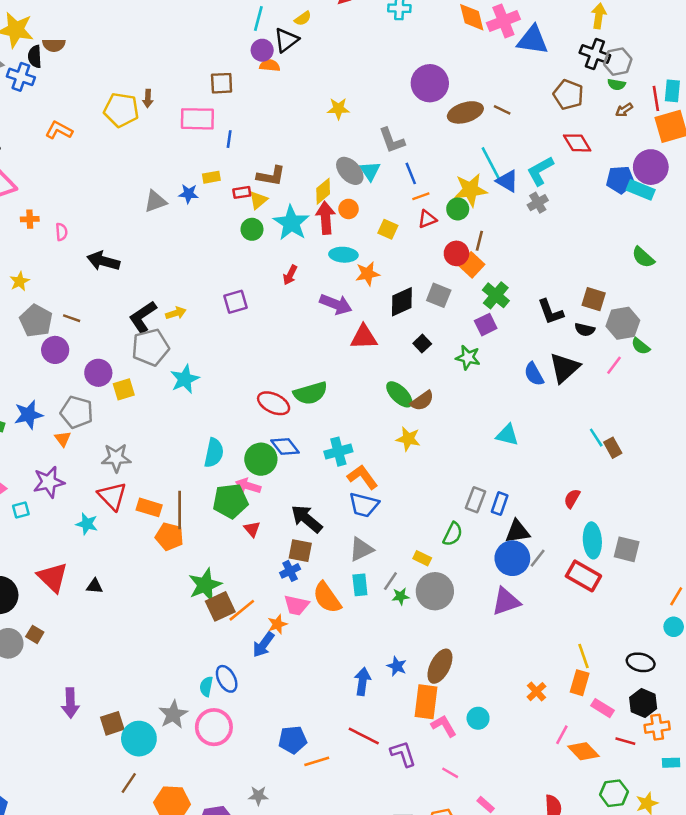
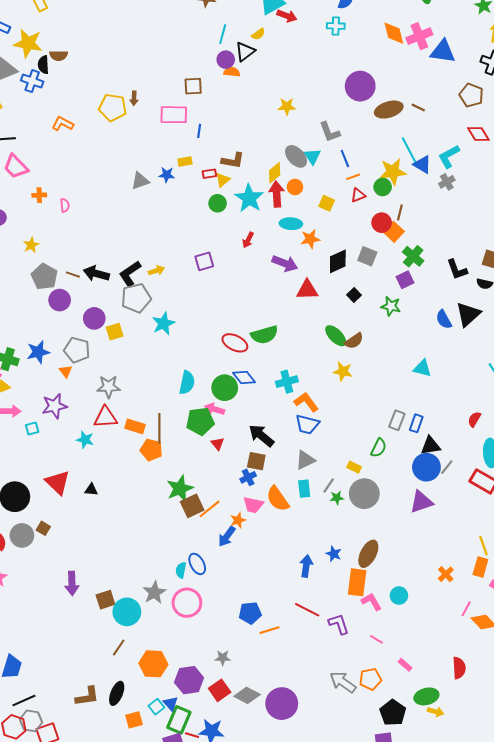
black arrow: (103, 261) -> (96, 274), moved
red triangle: (112, 496) -> (105, 417), turned -50

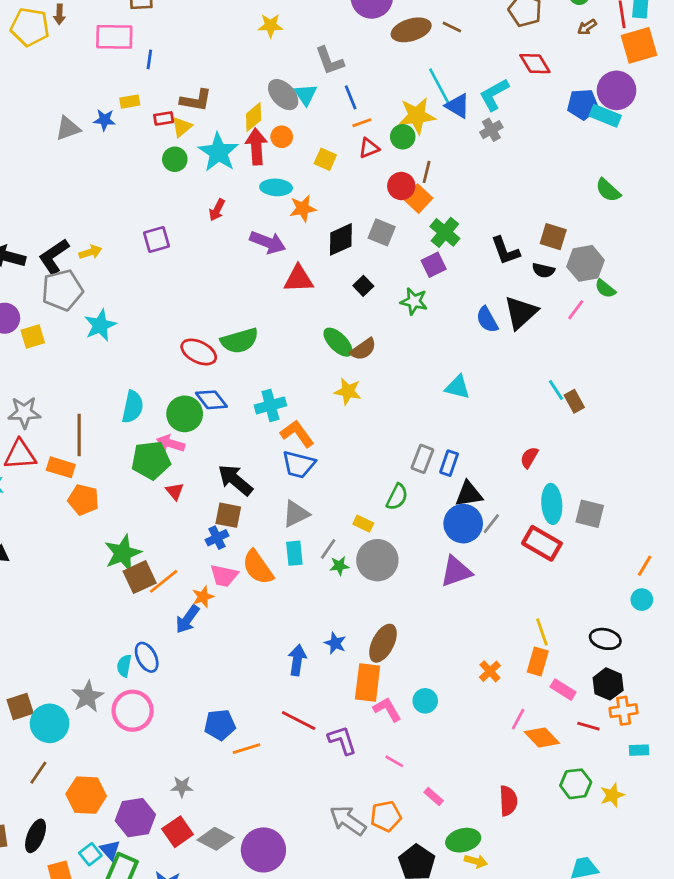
brown line: (159, 428) -> (79, 435), moved

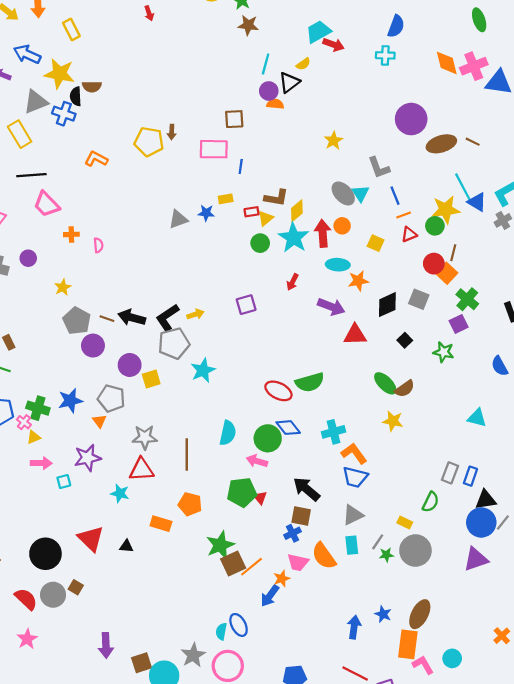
yellow star: (270, 26) -> (333, 141), turned -30
yellow diamond: (254, 117) -> (297, 211), moved
green pentagon: (151, 460) -> (242, 492), moved
orange rectangle: (61, 467) -> (161, 524), moved

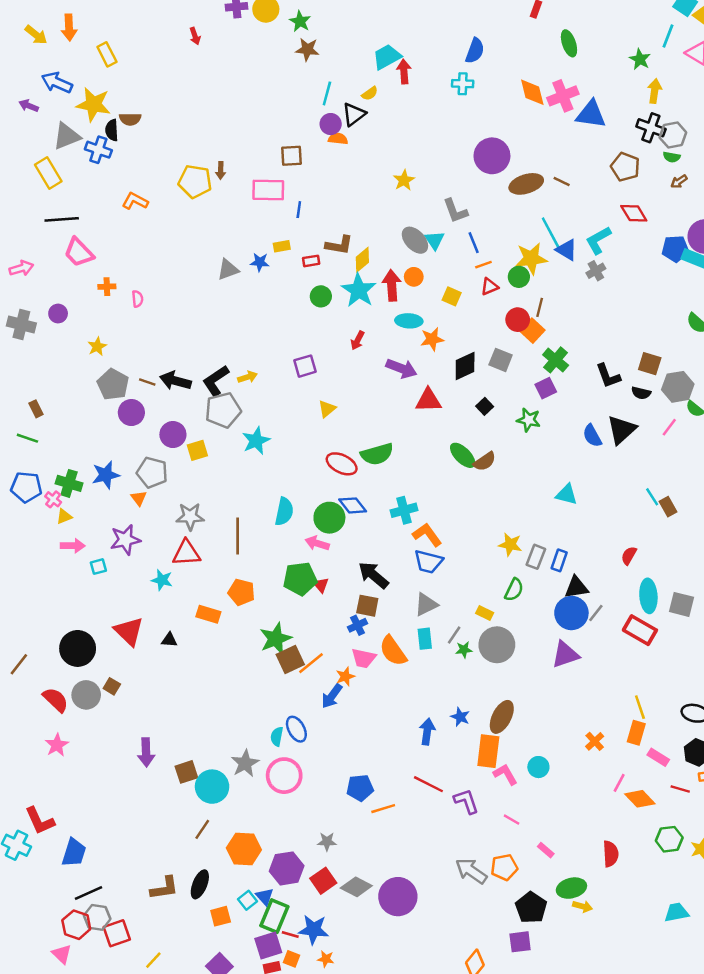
red arrow: (333, 45) -> (404, 71), turned -114
yellow triangle: (266, 218) -> (327, 409), moved
yellow star: (393, 421) -> (510, 545), moved

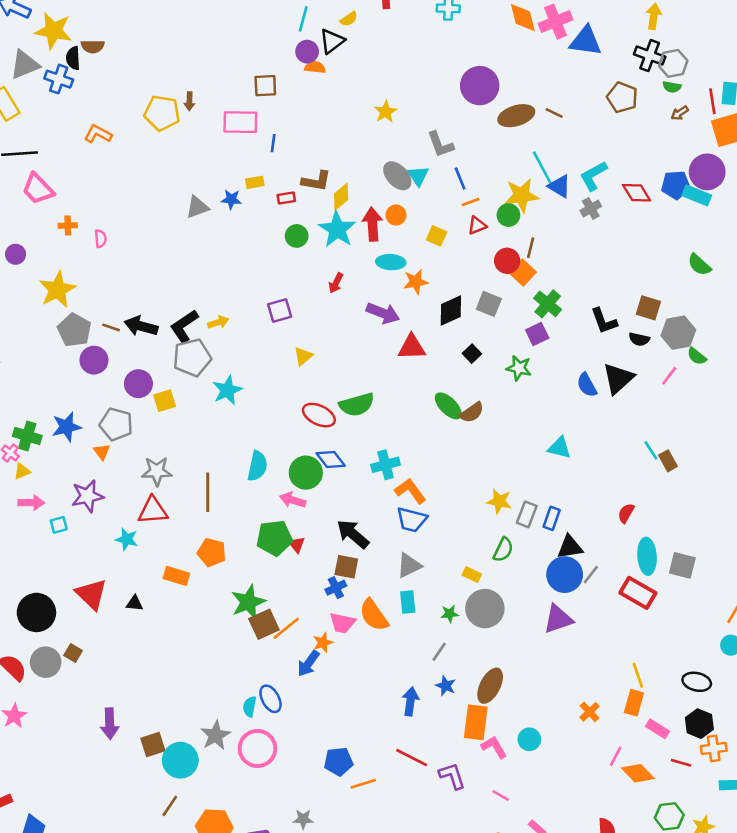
red diamond: (634, 213) -> (637, 193), moved
yellow star: (97, 347) -> (57, 290), size x1.8
gray line: (454, 635) -> (439, 652), moved

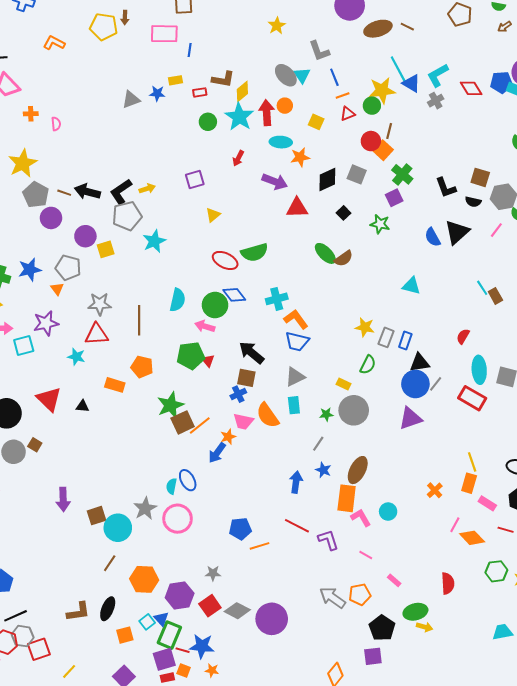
cyan square: (59, 525) -> (24, 346), size x1.5

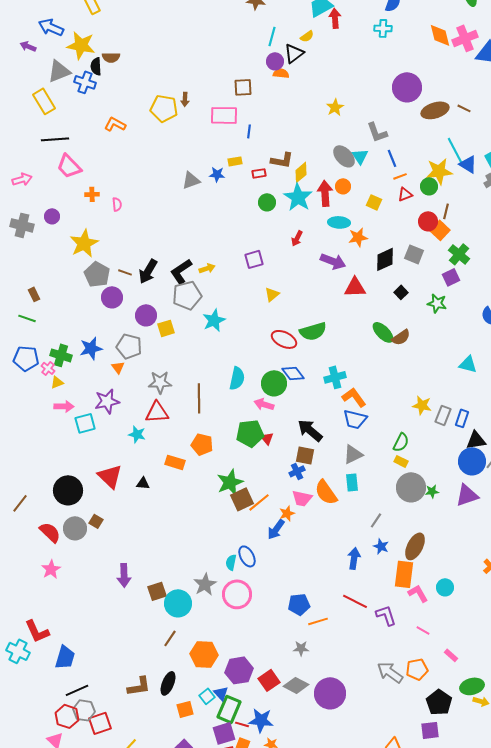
black arrow: (87, 192) -> (148, 271), turned -75
green semicircle: (368, 365) -> (401, 442), moved
green star: (326, 414) -> (432, 491), moved
gray star: (213, 573) -> (301, 648), moved

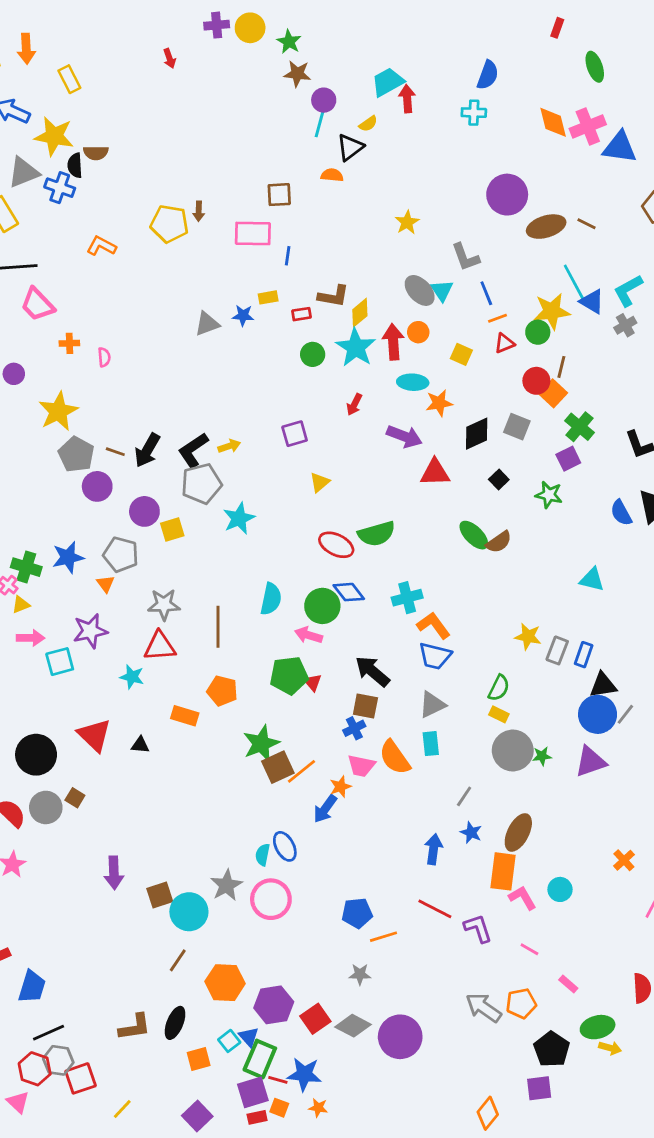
purple circle: (275, 61) -> (324, 100), moved

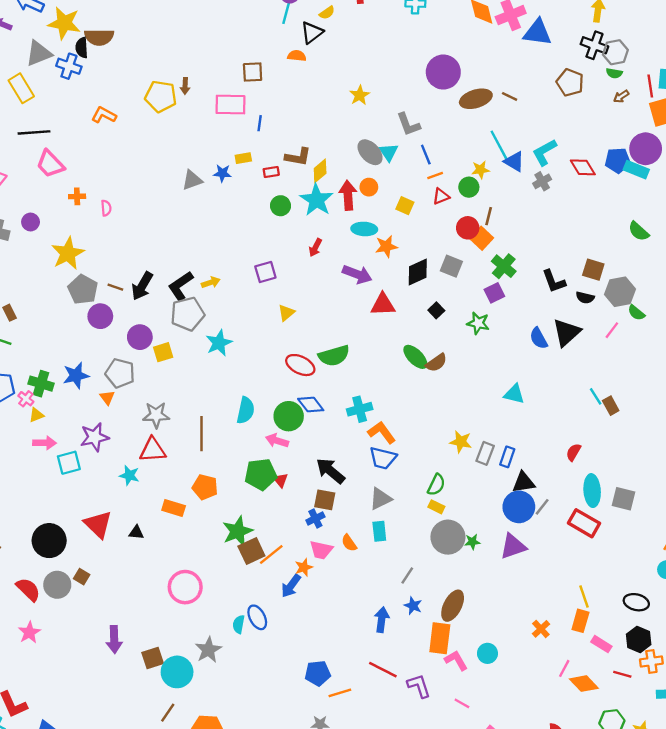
brown semicircle: (96, 153) -> (99, 37), size x1.4
yellow star: (552, 311) -> (480, 170), size x0.6
orange semicircle: (395, 757) -> (349, 543), size x0.6
pink circle: (271, 899) -> (185, 587), moved

